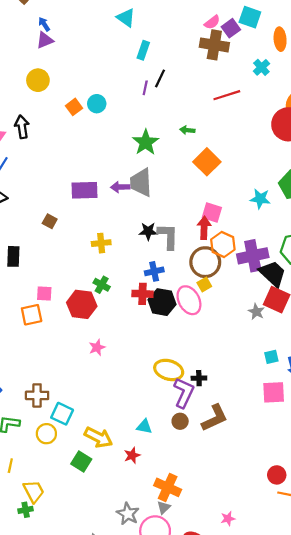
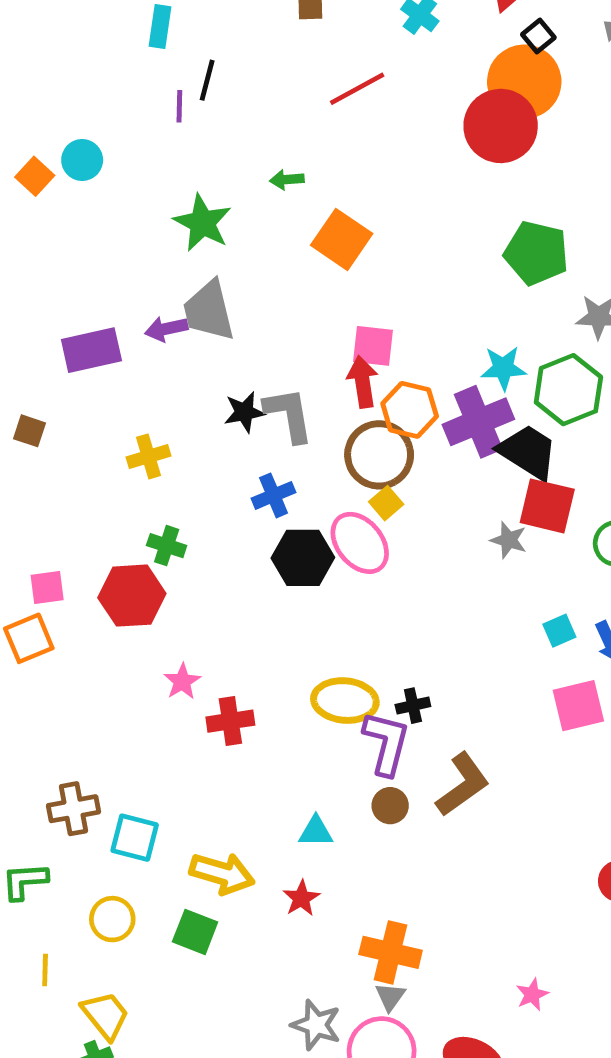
cyan star: (260, 199) -> (503, 368), moved
red cross: (142, 294) -> (230, 721), moved
yellow circle: (46, 434) -> (112, 919), moved

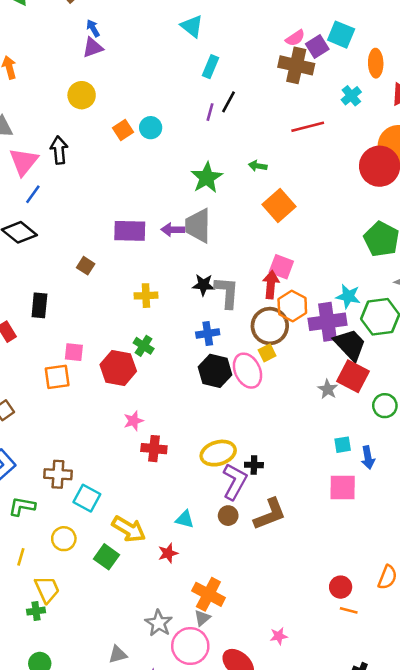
yellow ellipse: (345, 701) -> (218, 453), turned -36

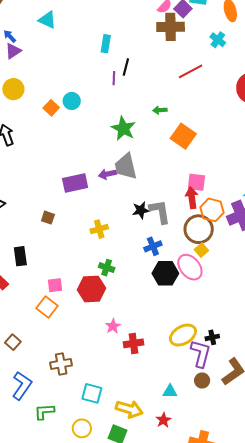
cyan triangle: (192, 26) -> (47, 20), moved
orange square: (57, 377) -> (47, 307), turned -30
brown cross: (58, 474) -> (61, 364), moved

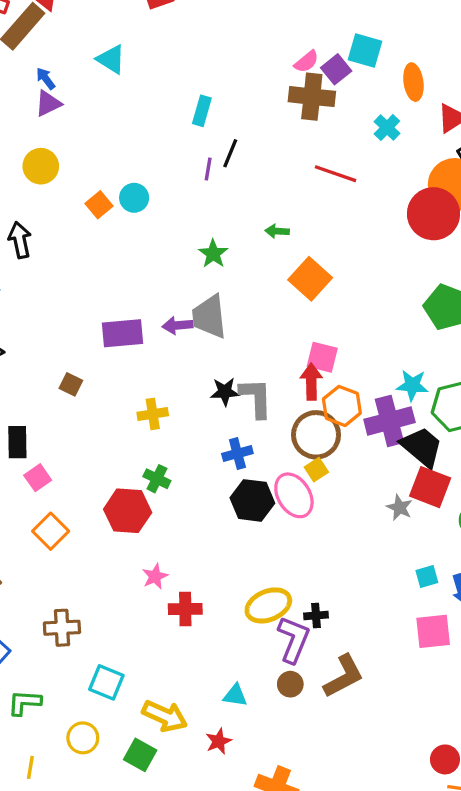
red line: (191, 71) -> (336, 174), turned 40
green star: (123, 128) -> (213, 254), size x0.7
pink square: (55, 285) -> (38, 478), moved, turned -35

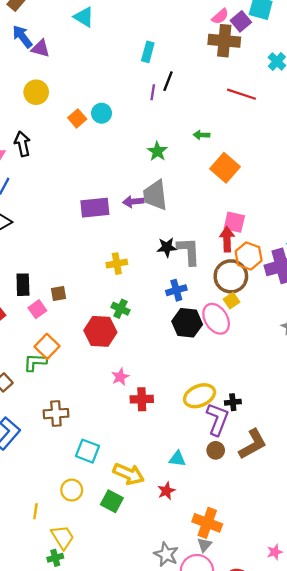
blue arrow: (46, 79) -> (22, 36), moved, size x1.5
purple triangle: (48, 103) -> (41, 48), turned 42
brown square: (71, 384) -> (58, 294), moved, turned -35
green L-shape: (24, 703) -> (35, 362), moved

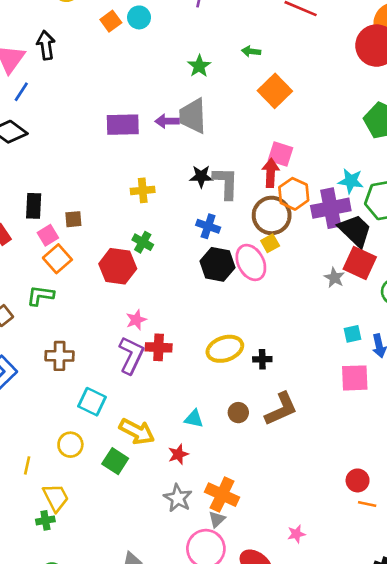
blue cross: (176, 290) -> (208, 226), turned 30
orange square: (47, 346) -> (57, 259), moved
purple L-shape: (217, 419) -> (131, 355), moved
gray star: (166, 554) -> (178, 498), moved

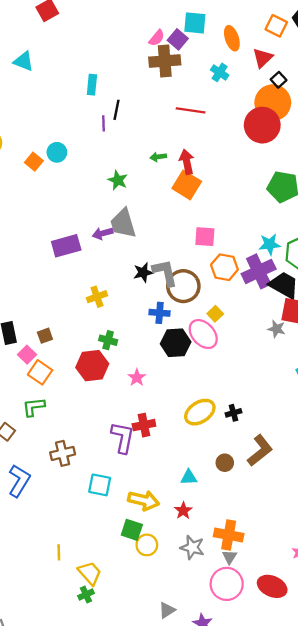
red arrow: (271, 173) -> (187, 162), moved
brown circle: (272, 215) -> (183, 286), moved
pink star: (136, 320) -> (137, 378), moved
yellow circle: (70, 445) -> (147, 545), moved

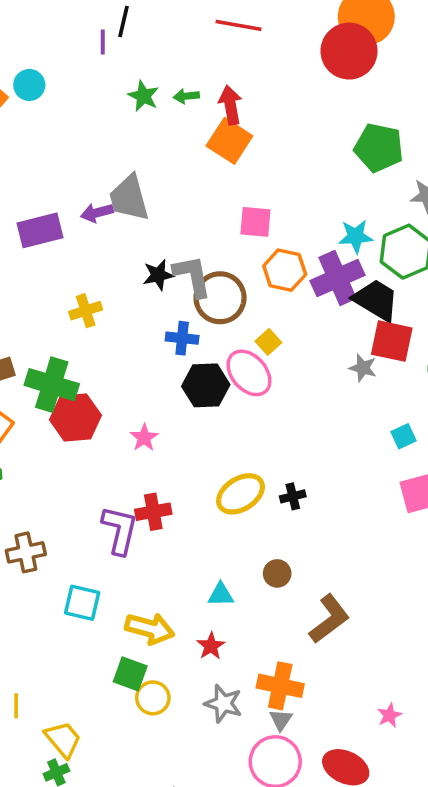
green star: (118, 180) -> (143, 96), moved
green cross: (108, 340) -> (52, 385), moved, size x1.8
brown L-shape: (260, 451) -> (329, 619), moved

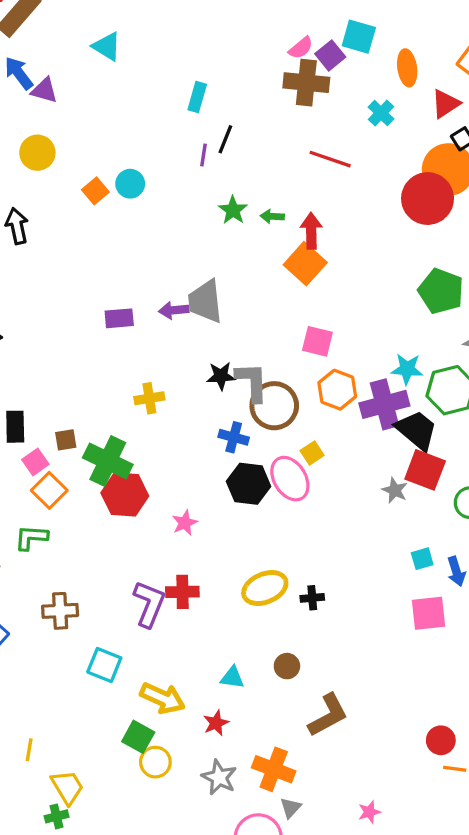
purple rectangle: (40, 230) -> (119, 318), size x0.7
gray triangle: (281, 720) -> (290, 808), moved

